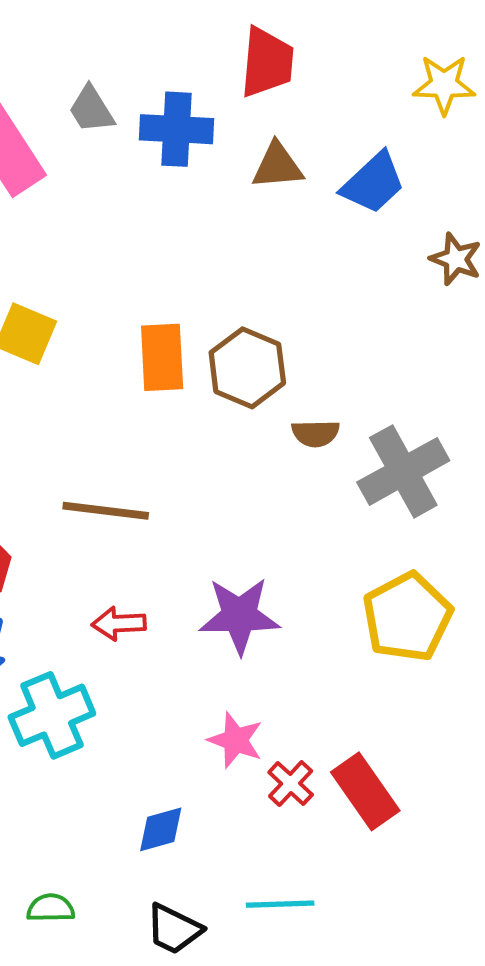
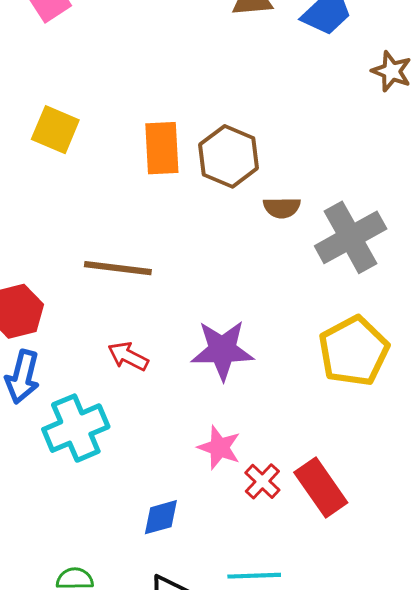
red arrow: (119, 624) -> (128, 356), turned 30

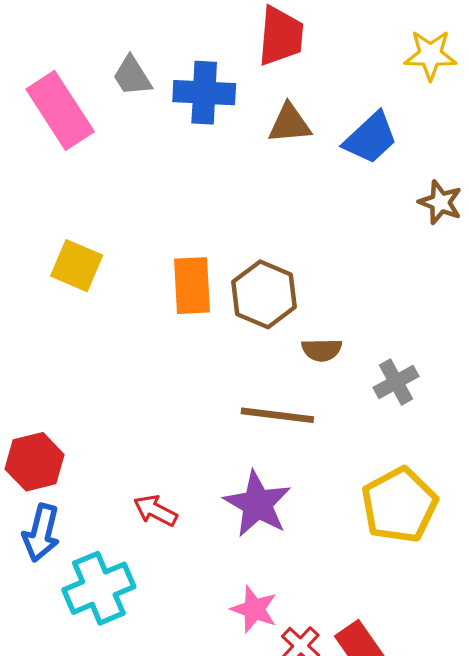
gray cross: (351, 237) -> (396, 382), size x0.6
brown line: (118, 268) -> (277, 415), moved
purple star: (222, 350) -> (257, 504), turned 30

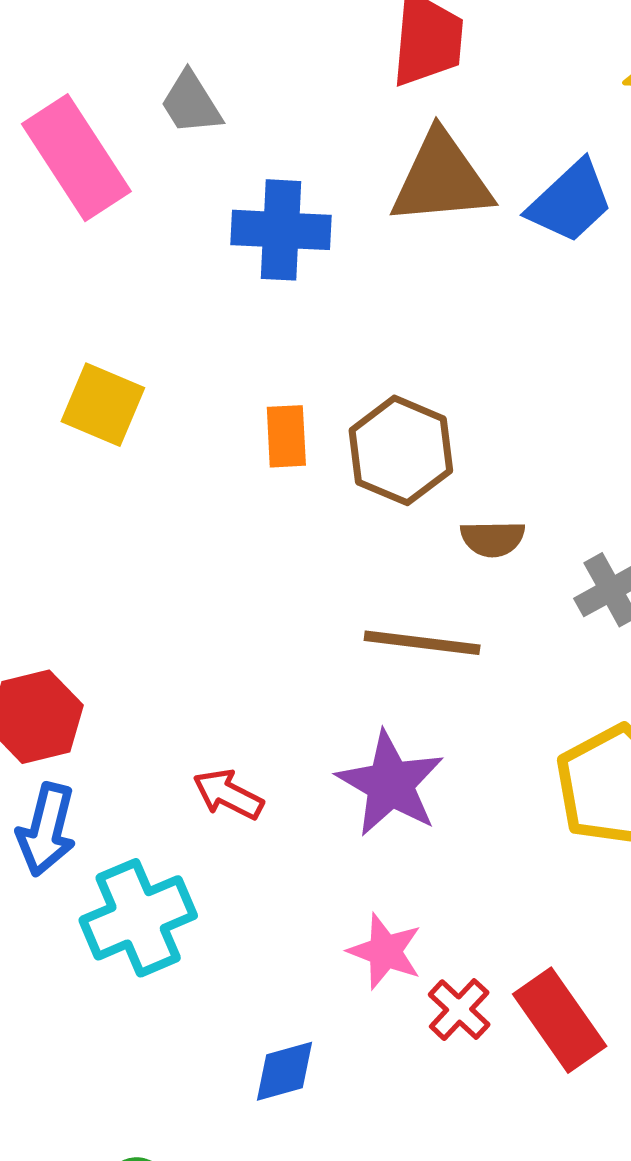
blue cross: (204, 93) -> (281, 230), moved
brown triangle: (290, 124) -> (441, 179), size x1.5
orange rectangle: (192, 286) -> (286, 436), size x0.7

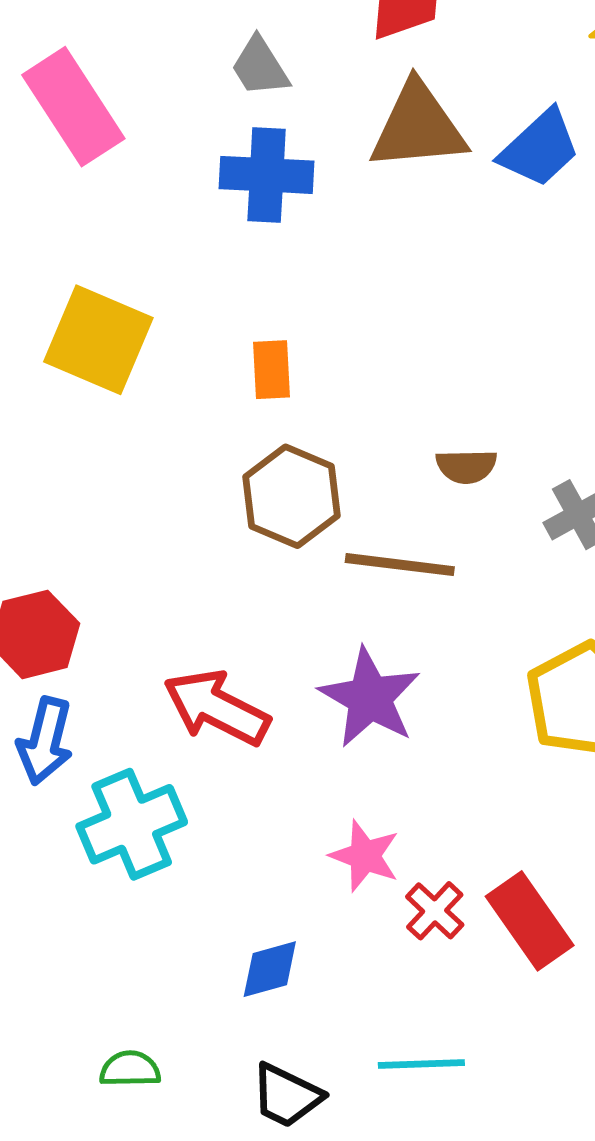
gray trapezoid: (191, 103) -> (260, 67), moved
yellow square: (103, 405) -> (98, 340), size x1.4
brown hexagon: (401, 450) -> (292, 496), moved
red arrow: (228, 794) -> (217, 708), size x1.6

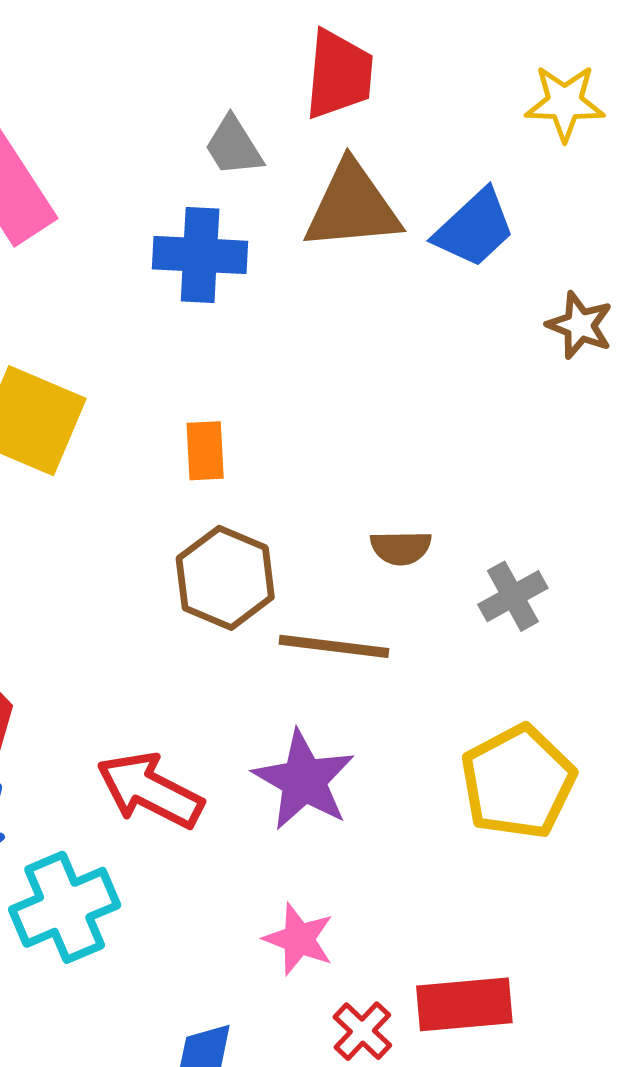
gray trapezoid: (260, 67) -> (234, 146), moved
red cross: (435, 911) -> (362, 1031), moved
red rectangle: (530, 921) -> (464, 1004), turned -60

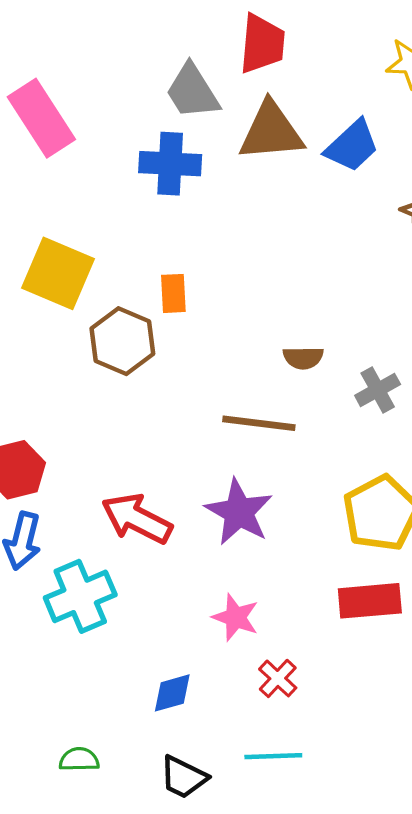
gray trapezoid: (234, 146) -> (192, 91), size x1.4
brown hexagon: (225, 578) -> (122, 341), moved
red rectangle: (464, 1004) -> (370, 601), moved

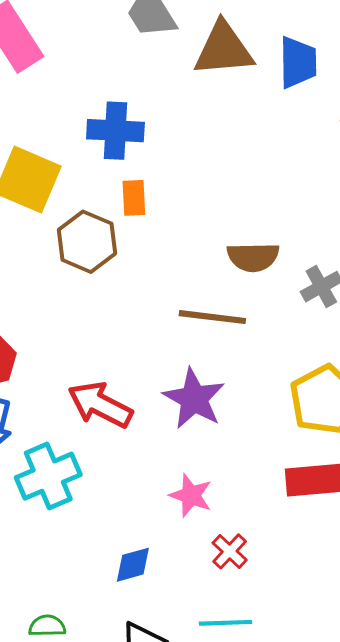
blue trapezoid: (352, 146) -> (298, 62), turned -48
blue cross: (170, 164) -> (115, 131), moved
brown semicircle: (303, 358) -> (253, 257), size x1.4

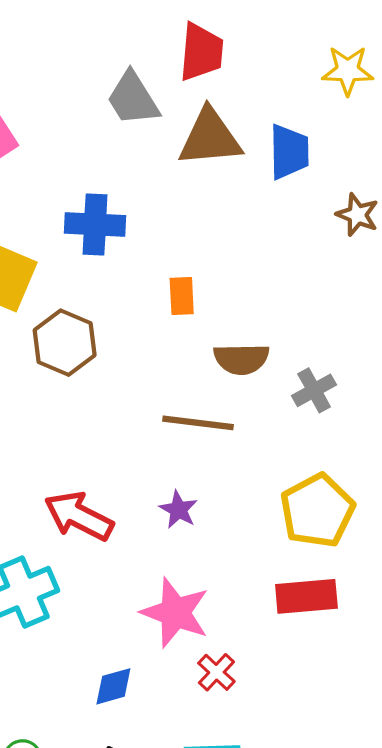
orange rectangle: (134, 198) -> (182, 296), moved
purple star: (194, 399) -> (178, 510), size x0.6
pink star: (191, 495) -> (175, 613), size x1.5

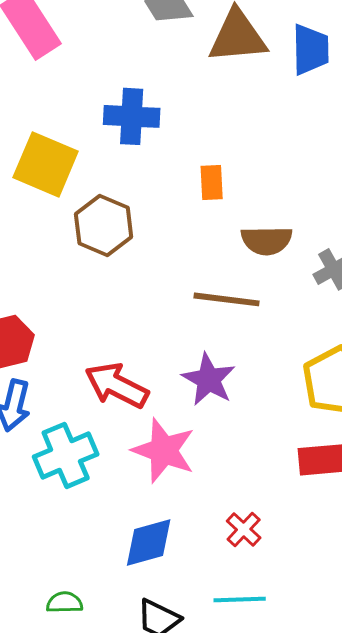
purple star: (178, 510) -> (209, 379), size x1.5
pink star: (175, 613) -> (164, 450), moved
blue diamond: (113, 686) -> (149, 542), size x1.4

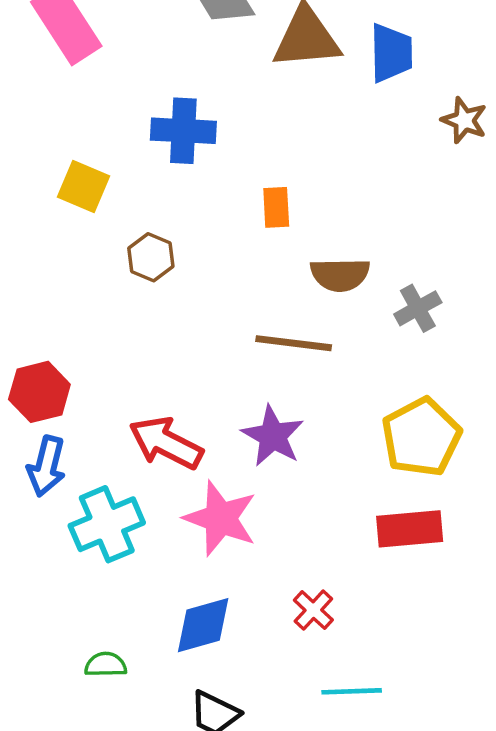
yellow square: (46, 164) -> (84, 186), size x0.7
brown hexagon: (104, 225) -> (151, 257), size x0.7
cyan line: (240, 599) -> (352, 691), moved
green semicircle: (65, 602) -> (106, 665), moved

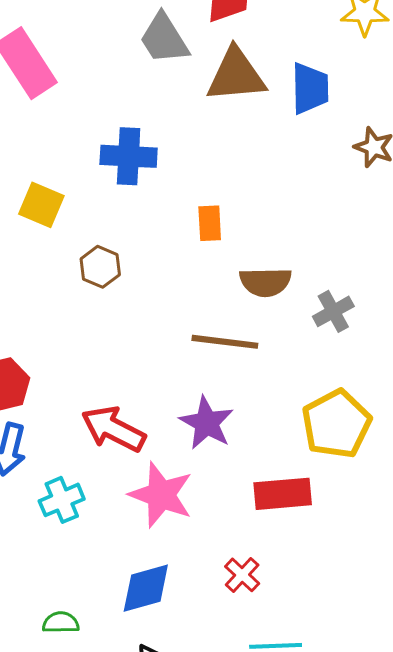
cyan cross: (107, 524) -> (62, 500), size x0.7
red rectangle: (410, 529) -> (283, 494), moved

